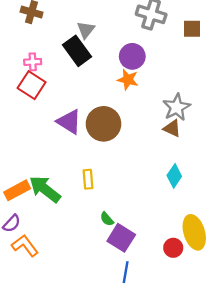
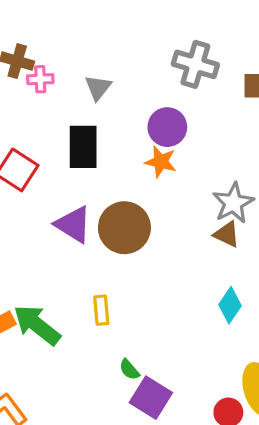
black rectangle: (77, 51) -> (83, 147), moved, turned 36
pink cross: (33, 62) -> (40, 79), moved

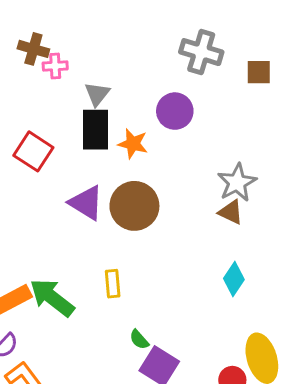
gray triangle: (98, 87) -> (97, 94), moved
orange star: (161, 162) -> (133, 144), moved

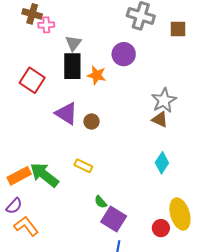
brown circle: (134, 206) -> (92, 121), moved, size x0.5
yellow rectangle: (113, 284) -> (83, 166), turned -60

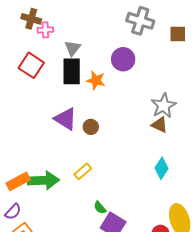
red square: (32, 80) -> (31, 65), moved
yellow rectangle: (83, 166) -> (83, 171), turned -66
green arrow: (44, 175) -> (43, 180), turned 140

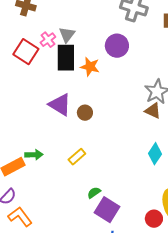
pink cross: (45, 30) -> (48, 40), moved, turned -35
green arrow: (43, 180) -> (34, 155), moved, size x0.6
green semicircle: (100, 208) -> (94, 193), turned 96

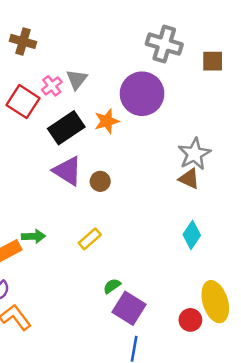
purple circle: (117, 46) -> (142, 94), size x1.4
black rectangle: (66, 58) -> (66, 128), moved, turned 56
orange star: (90, 67) -> (107, 121), turned -30

